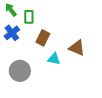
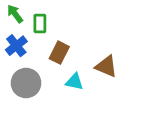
gray circle: (20, 71) -> (26, 83), moved

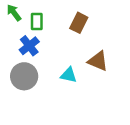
blue cross: (16, 46) -> (29, 46), moved
brown rectangle: (59, 53) -> (79, 23), moved

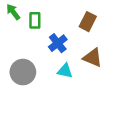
brown rectangle: (79, 23) -> (88, 22), moved
blue cross: (29, 46) -> (58, 43), moved

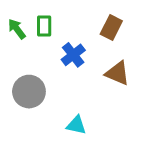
green arrow: (13, 12) -> (17, 29), moved
cyan triangle: (65, 71) -> (76, 125), moved

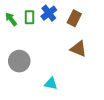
blue cross: (73, 55) -> (49, 13), moved

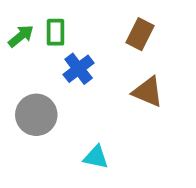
blue cross: (49, 13) -> (79, 69), moved
green arrow: (11, 19) -> (21, 36), turned 88

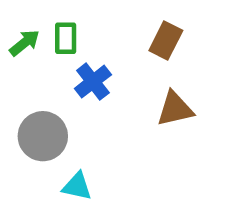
brown triangle: (148, 92) -> (175, 109), turned -36
cyan triangle: (96, 157) -> (77, 186), moved

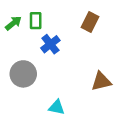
brown triangle: (175, 109) -> (101, 81), moved
cyan triangle: (77, 186) -> (57, 107), moved

